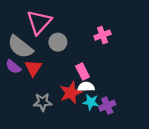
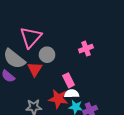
red triangle: (33, 68) -> (35, 69), moved
red star: (71, 93) -> (58, 99), turned 30

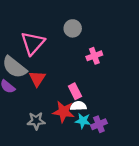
gray circle: (47, 55) -> (73, 28), moved

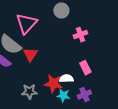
pink rectangle: (75, 91) -> (85, 68), moved
cyan star: (83, 121) -> (63, 96), moved

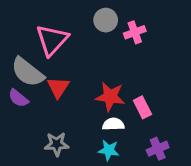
pink cross: (80, 35) -> (135, 32), moved
red star: (53, 84) -> (110, 97), moved
purple cross: (84, 95) -> (158, 149), moved

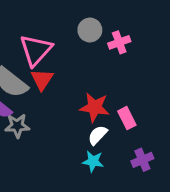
red triangle: (58, 87) -> (42, 79), moved
white semicircle: (113, 124) -> (98, 135), turned -45
gray star: (57, 144) -> (17, 126), moved

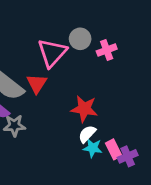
pink triangle: (36, 50) -> (52, 53), moved
pink rectangle: (127, 118) -> (114, 149), moved
cyan star: (93, 161) -> (93, 148), moved

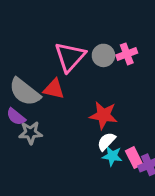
gray circle: (80, 39) -> (103, 55), moved
red triangle: (37, 84) -> (54, 89), turned -50

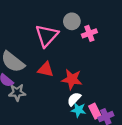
gray circle: (103, 55) -> (72, 21), moved
red triangle: (54, 89) -> (46, 69), moved

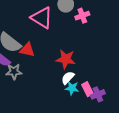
pink triangle: (47, 36) -> (42, 18), turned -40
red triangle: (46, 69) -> (27, 50), moved

